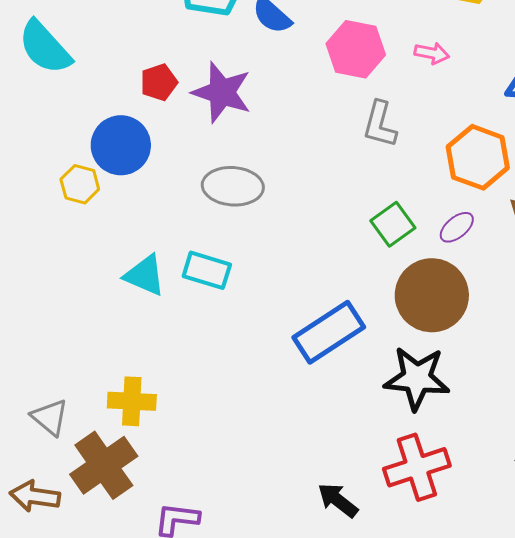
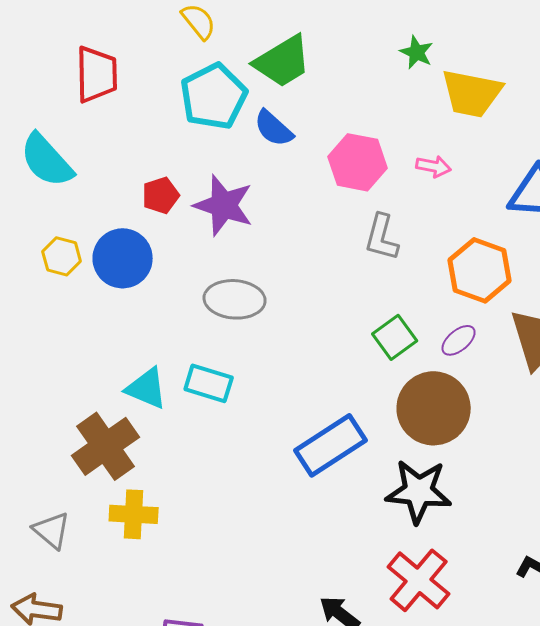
yellow hexagon: (80, 184) -> (62, 256), moved
brown cross: (104, 465) -> (106, 446), moved
red cross: (417, 467) -> (419, 580), turned -32

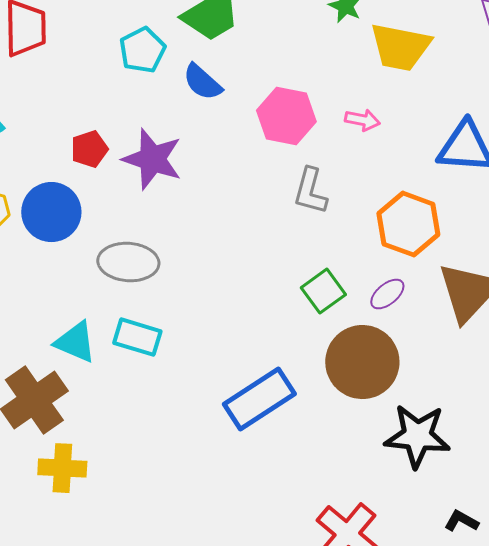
cyan pentagon: (214, 96) -> (142, 50), size x0.7
gray ellipse: (235, 299) -> (128, 262), moved
black star: (419, 491) -> (417, 436), moved

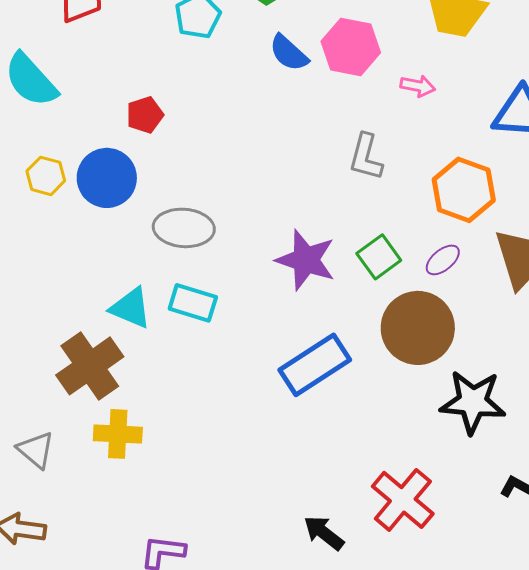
blue semicircle: (202, 82) -> (289, 53), moved
pink hexagon: (286, 116) -> (351, 47), moved
purple star: (152, 159) -> (306, 260), moved

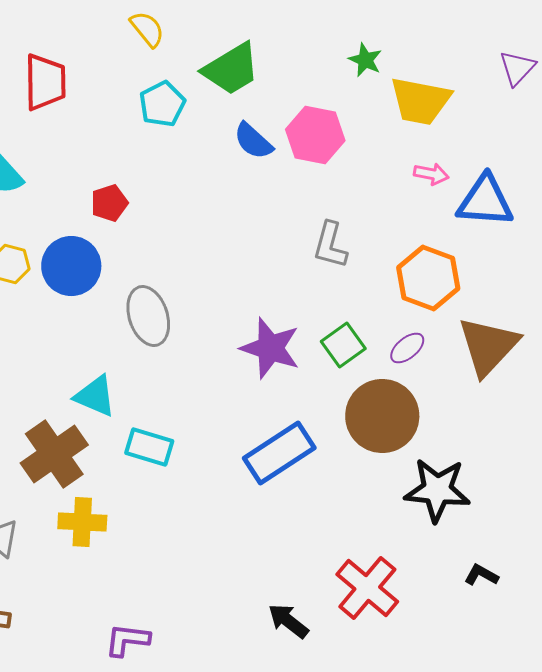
pink arrow: (418, 86) -> (431, 174), moved
gray ellipse: (184, 228) -> (148, 316), turned 68
cyan rectangle: (193, 303) -> (149, 447), moved

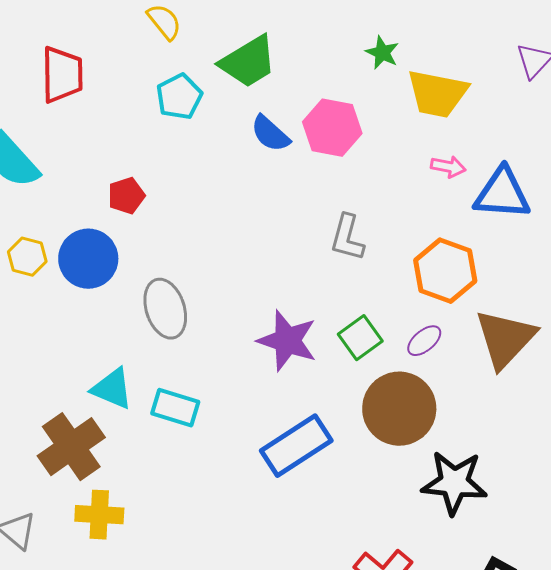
cyan rectangle: (149, 447) -> (175, 408), moved

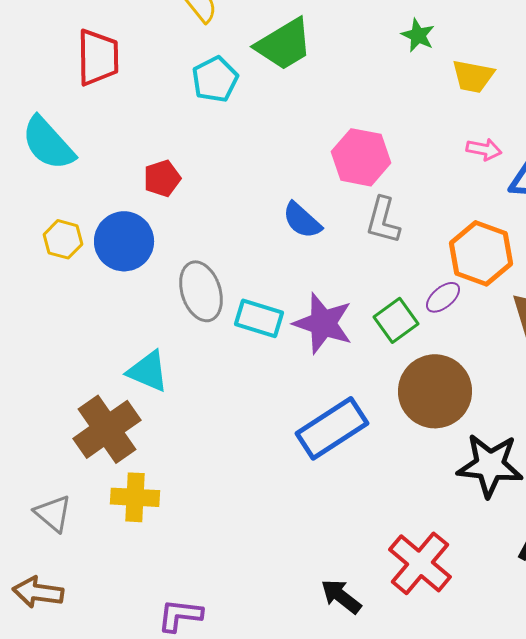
yellow trapezoid: (437, 94) -> (473, 76), size x0.7
pink hexagon: (332, 128) -> (361, 157), moved
blue semicircle: (270, 134) -> (302, 220), moved
purple ellipse: (424, 341) -> (443, 297), moved
cyan rectangle: (175, 408) -> (259, 318), moved

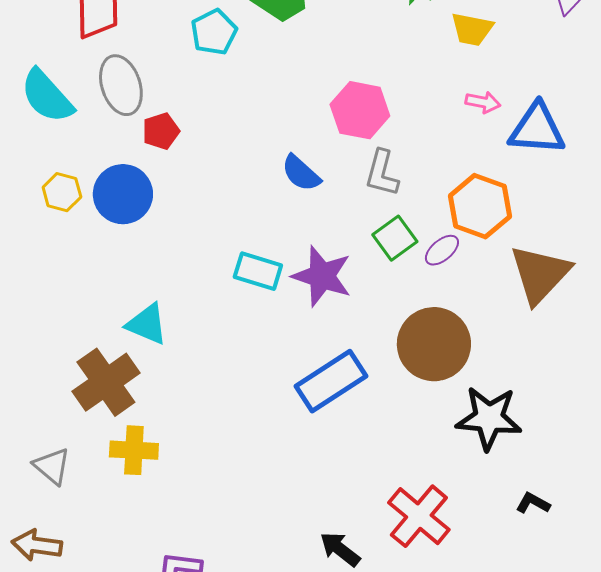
gray ellipse: (201, 291) -> (121, 85), moved
green square: (396, 320) -> (395, 238), moved

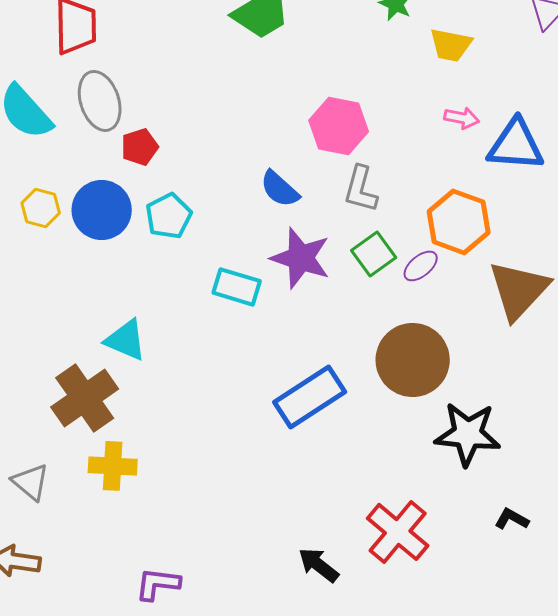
cyan pentagon: (214, 32) -> (169, 216), moved
purple star: (322, 276) -> (301, 258), moved

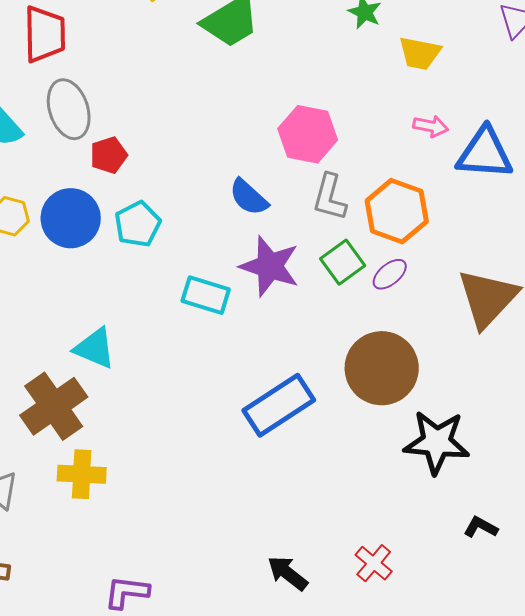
orange hexagon: (459, 222) -> (397, 211), moved
red cross: (398, 532) -> (374, 563), moved, size x0.6

